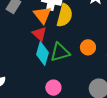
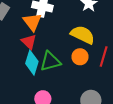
yellow semicircle: (65, 15) -> (83, 35), moved, turned -80

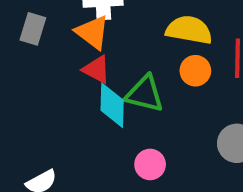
green triangle: (50, 61) -> (145, 94), turned 45

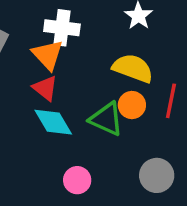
green triangle: (145, 94) -> (106, 119), moved
cyan diamond: (112, 105) -> (53, 122), turned -42

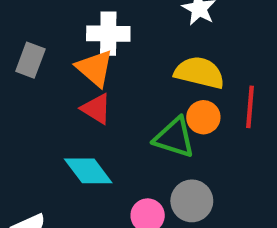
cyan diamond: (53, 122) -> (88, 171), moved
gray circle: (157, 175) -> (192, 201), moved

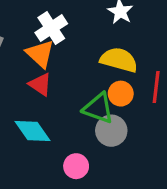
white cross: (108, 34) -> (51, 28), turned -36
gray circle: (192, 201) -> (111, 131), moved

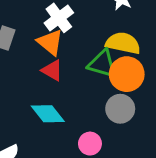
orange circle: (121, 94) -> (127, 74), size x1.5
green triangle: (98, 108) -> (102, 64), moved

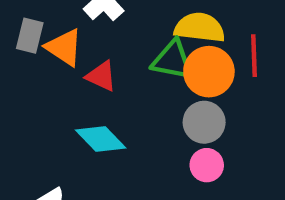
orange triangle: (50, 42) -> (64, 47), moved
pink circle: (90, 144) -> (207, 165), moved

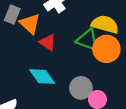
gray circle: (204, 122) -> (81, 88), moved

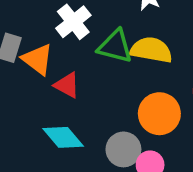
green triangle: (88, 40) -> (115, 46), moved
orange circle: (106, 49) -> (159, 114), moved

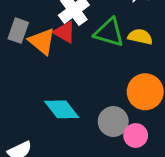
yellow semicircle: (151, 50) -> (140, 37), size x0.7
red triangle: (67, 85) -> (65, 32), moved

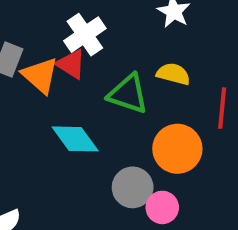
green triangle: (109, 32) -> (128, 94), moved
cyan diamond: (62, 109) -> (75, 139), moved

